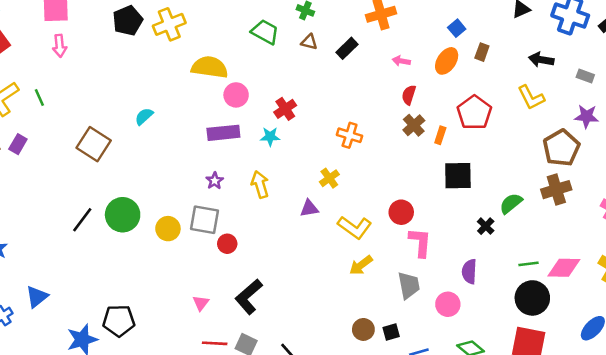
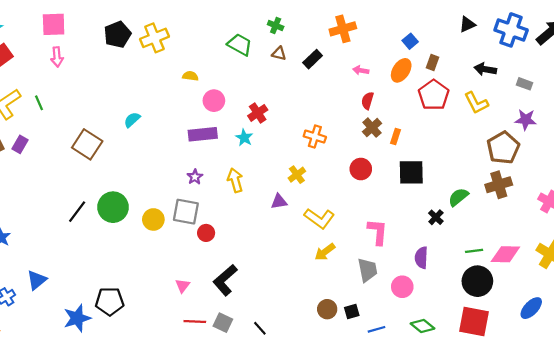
yellow semicircle: (210, 67) -> (190, 76), size x0.5
red pentagon: (474, 113) -> (434, 95), moved
cyan star: (270, 137) -> (244, 138), turned 30
red circle: (401, 212) -> (361, 169), moved

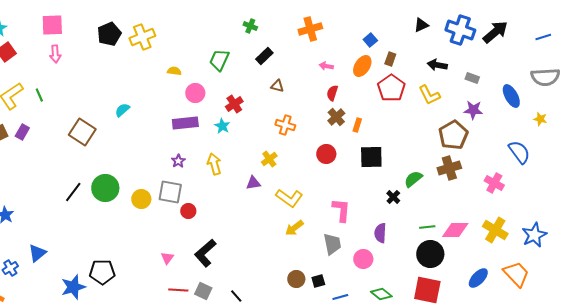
green trapezoid: (240, 45) -> (219, 60), moved, turned -95
brown triangle: (279, 54) -> (277, 86), moved
black rectangle: (313, 59) -> (264, 56), moved

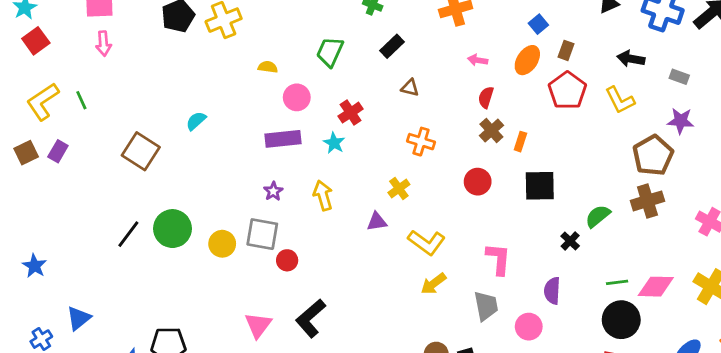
pink triangle: (167, 258) -> (258, 325), size x1.5

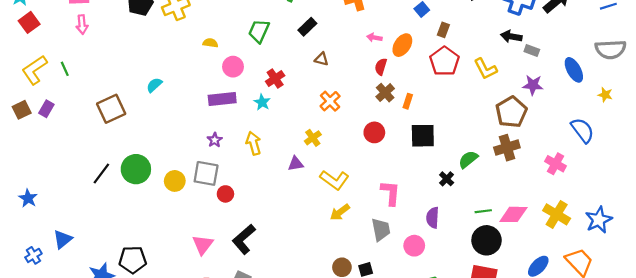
black arrow: (631, 59) -> (511, 36), moved
orange ellipse: (527, 60) -> (402, 45), moved
orange cross: (421, 142) -> (330, 101), turned 30
brown square: (141, 151) -> (111, 109), turned 32

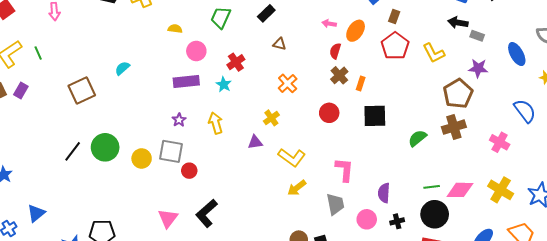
black cross: (447, 179) -> (397, 221), moved, turned 32

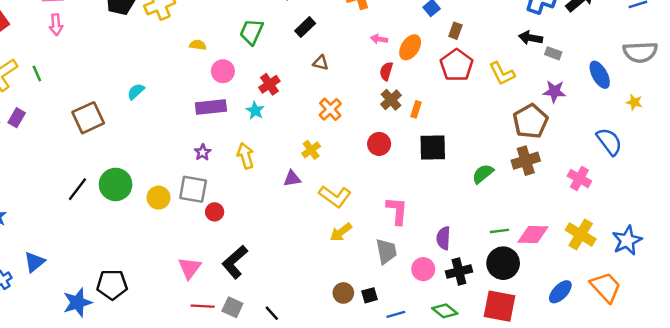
black cross: (397, 221) -> (459, 272), size x1.5

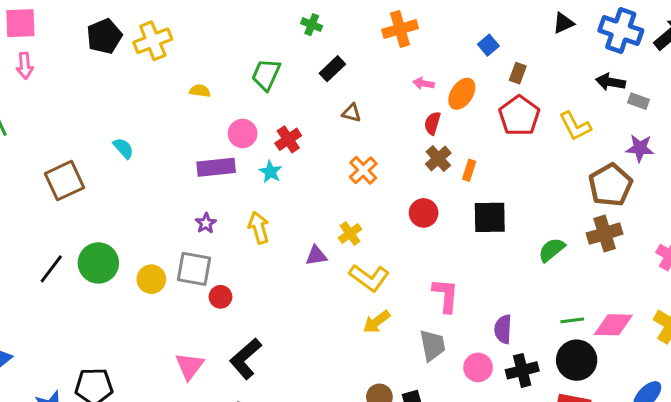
pink circle: (223, 71) -> (243, 133), moved
cyan semicircle: (136, 91) -> (123, 148), turned 90
yellow cross: (311, 150) -> (350, 234), moved

